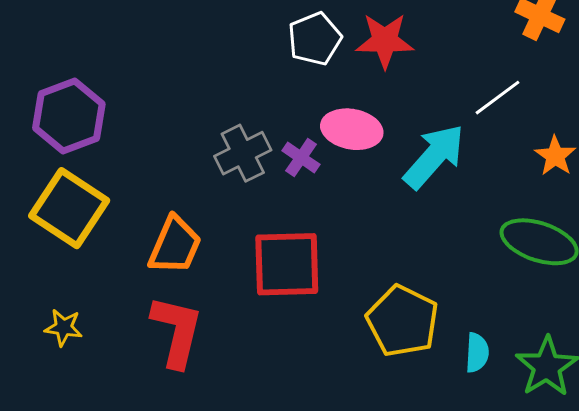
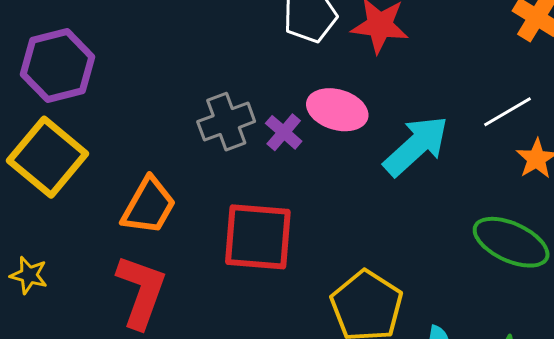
white line: (497, 98) -> (507, 112), moved

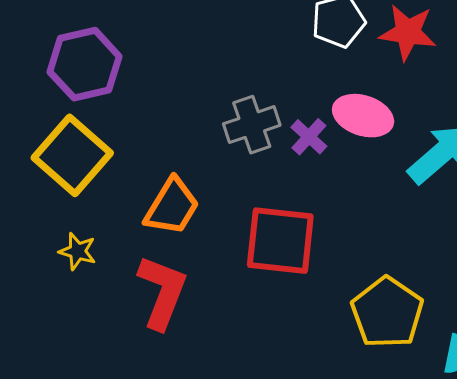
yellow star: (29, 275) -> (78, 251), moved

